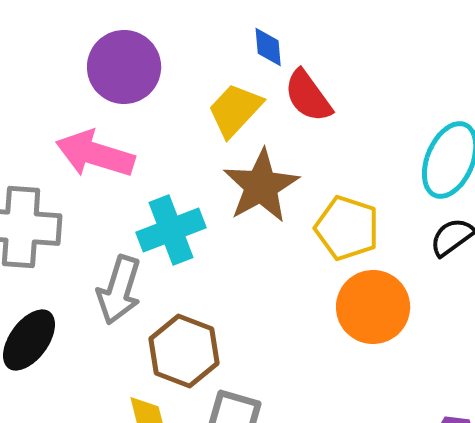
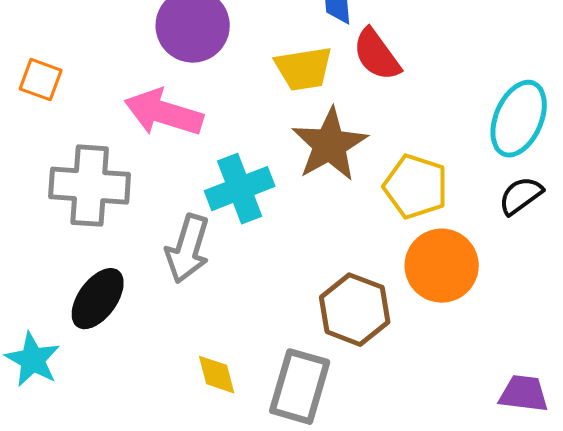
yellow trapezoid: (235, 110) -> (304, 69), turned -142
brown hexagon: (184, 351) -> (355, 310), moved

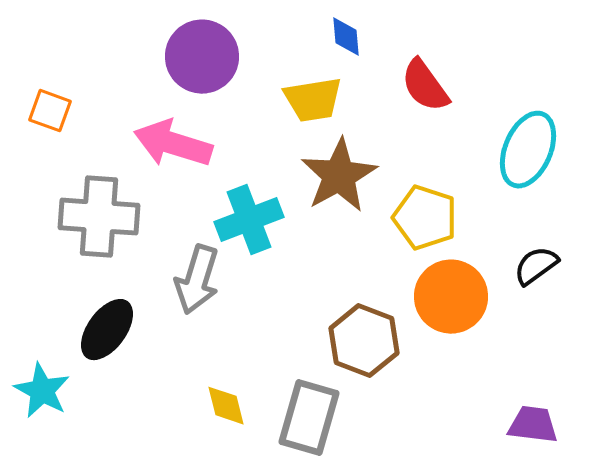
red semicircle: (377, 55) -> (425, 86), moved
black semicircle: (521, 196) -> (536, 266), moved

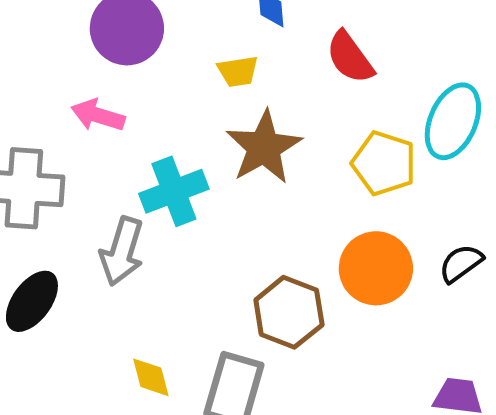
yellow trapezoid: (313, 100) -> (238, 71), size x0.7
pink arrow: (173, 144) -> (98, 115), size x0.7
yellow pentagon: (425, 218) -> (384, 163), moved
black semicircle: (536, 266) -> (461, 263), moved

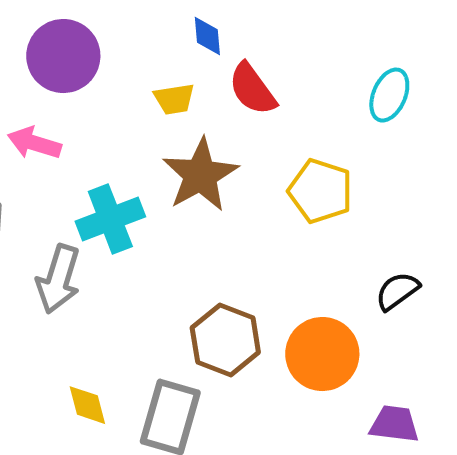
red semicircle: (350, 57) -> (252, 89), moved
cyan ellipse: (453, 121) -> (389, 95), moved, size x0.7
orange circle: (376, 268) -> (322, 354), moved

